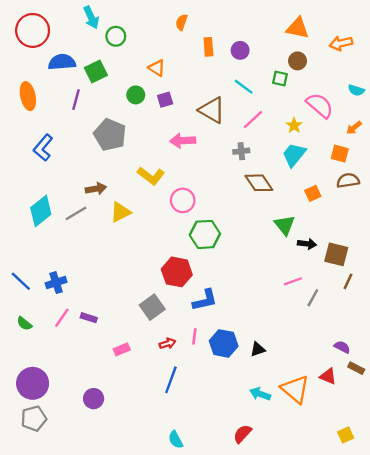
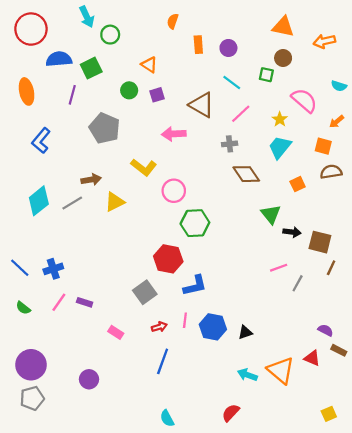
pink rectangle: (122, 349) -> (116, 332), turned 56

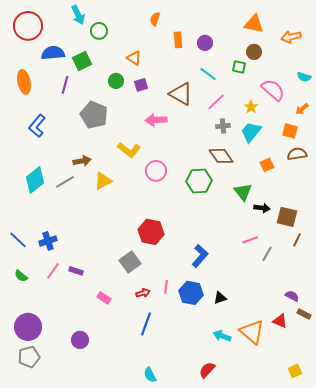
gray cross: (230, 144) -> (223, 126), moved
green hexagon: (195, 223) -> (199, 181), moved
blue L-shape: (195, 286) -> (200, 256), moved, turned -35

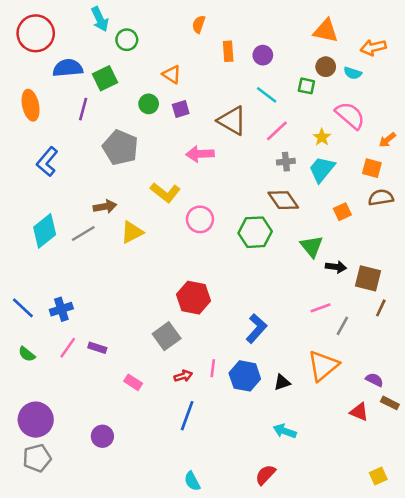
cyan semicircle: (304, 77) -> (353, 73), moved
orange triangle: (252, 332) -> (323, 366), moved, turned 40

